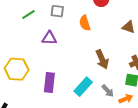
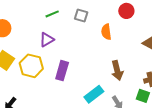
purple triangle: (49, 38) -> (47, 40), moved, turned -42
purple rectangle: (49, 82) -> (62, 71), moved

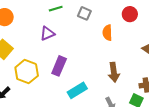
yellow hexagon: (31, 66) -> (27, 72), moved
cyan rectangle: (94, 94) -> (77, 90), moved

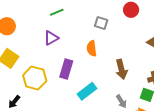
gray square: (84, 13) -> (101, 23), moved
orange semicircle: (107, 33) -> (92, 48), moved

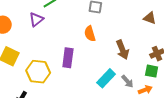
purple triangle: (51, 38) -> (36, 20), moved
cyan rectangle: (87, 91) -> (106, 78), moved

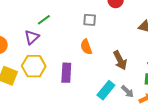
yellow hexagon: (38, 72) -> (34, 66), moved

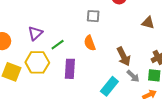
green line: (44, 20) -> (58, 45), moved
gray arrow: (127, 91) -> (133, 76), moved

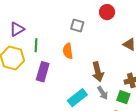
green line: (58, 45) -> (36, 45), turned -64

